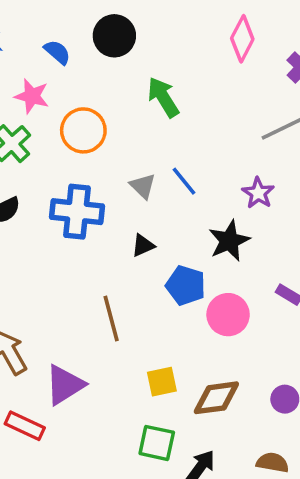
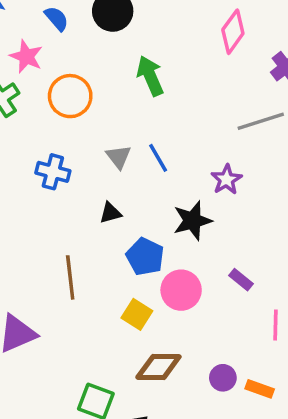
blue cross: (77, 212) -> (53, 172), size x0.7
yellow square: (162, 382) -> (137, 314), moved, turned 36

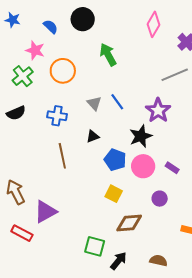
purple star: (226, 180) -> (158, 110), size x1.4
brown line: (70, 277) -> (62, 156), moved
pink circle: (181, 290) -> (143, 166), moved
purple circle: (223, 378) -> (160, 199), moved

